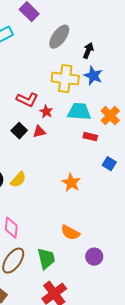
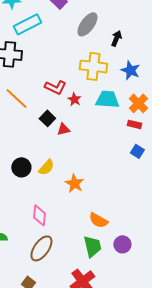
blue star: (93, 76) -> (130, 70), moved
red triangle: (39, 132) -> (63, 129), moved
red rectangle: (90, 137) -> (134, 124), moved
orange star: (71, 183) -> (74, 183), moved
green trapezoid: (46, 259) -> (92, 246), moved

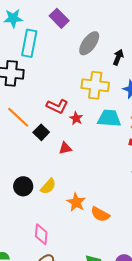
cyan rectangle: (27, 24) -> (29, 43), turned -52
black square: (47, 118) -> (41, 132), moved
orange semicircle: (98, 220) -> (100, 214), moved

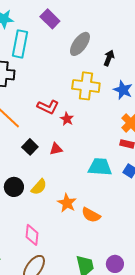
cyan trapezoid: (109, 118) -> (100, 167), moved
black square: (41, 132) -> (30, 147), moved

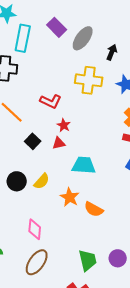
purple rectangle: (50, 19) -> (57, 27), moved
red star: (67, 119) -> (64, 125), moved
cyan trapezoid: (100, 167) -> (84, 165), moved

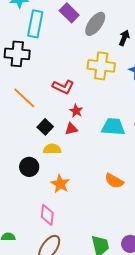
cyan trapezoid: (84, 165) -> (113, 127), moved
yellow semicircle: (42, 181) -> (52, 149), moved, turned -132
orange star: (70, 197) -> (60, 184), moved
orange semicircle: (94, 209) -> (114, 181), moved

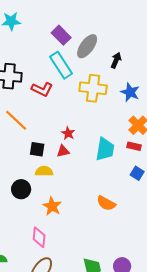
cyan rectangle: (35, 24) -> (61, 65), moved, turned -44
red L-shape: (63, 87) -> (42, 89), moved
black square: (45, 127) -> (37, 149), turned -35
cyan trapezoid: (113, 127) -> (105, 149), turned 95

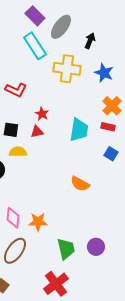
red L-shape: (42, 89) -> (16, 90), moved
orange star: (52, 206) -> (38, 222), moved, turned -30

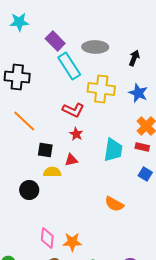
purple rectangle: (35, 16) -> (55, 41), moved
gray ellipse: (61, 27) -> (95, 47), turned 55
black arrow: (90, 41) -> (134, 58), moved
red L-shape: (16, 90) -> (73, 110), moved
red triangle: (37, 132) -> (71, 160), moved

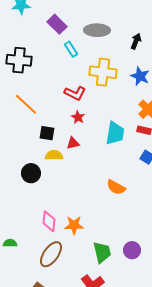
cyan rectangle: (69, 66) -> (71, 49), size x0.6

